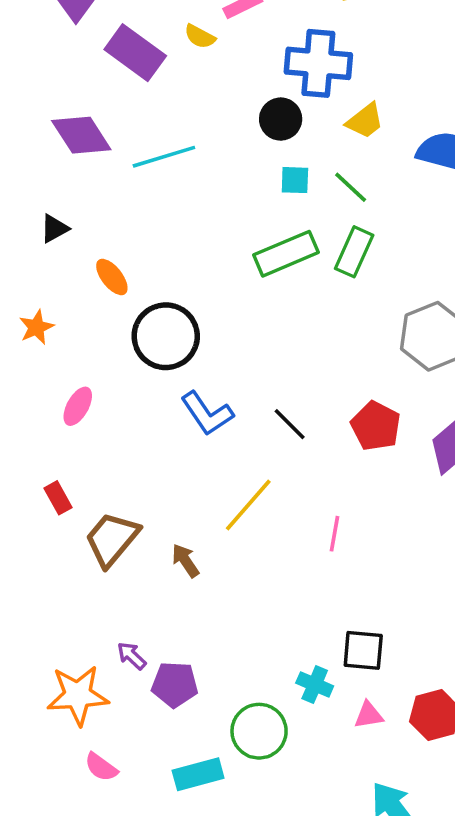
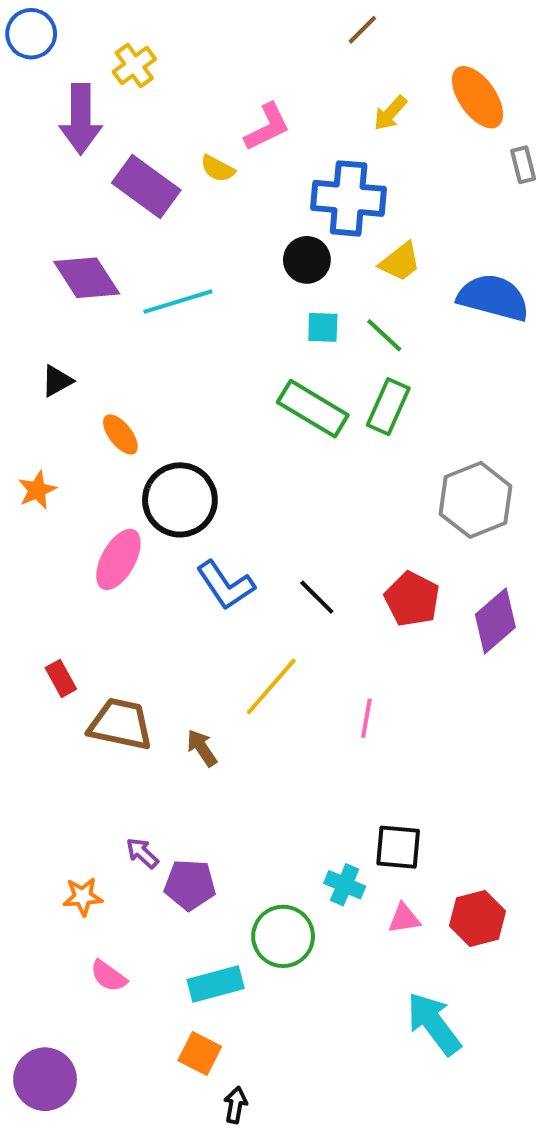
green rectangle: (286, 254) -> (313, 409), turned 54
pink ellipse: (78, 406) -> (118, 559), moved, size x1.4
brown trapezoid: (112, 539) -> (120, 724), turned 62
orange star: (78, 695) -> (83, 897), size x0.6

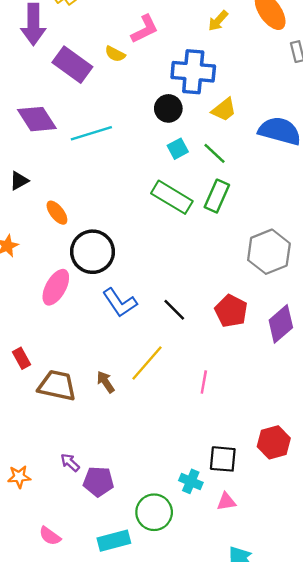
cyan square: (323, 327) -> (178, 149), turned -30
brown arrow: (202, 748) -> (106, 382), moved
orange star: (83, 897) -> (19, 477), moved
red hexagon: (477, 919) -> (274, 442), moved

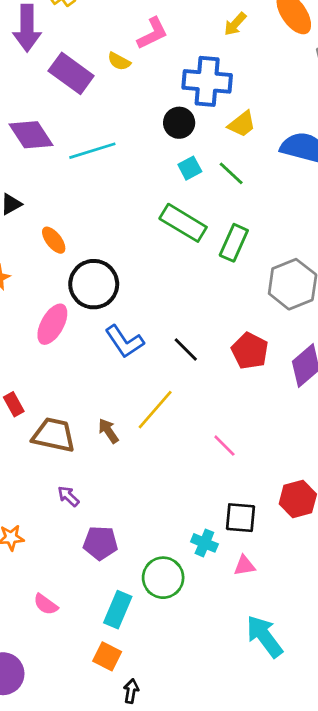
green rectangle: (217, 196) -> (234, 243), moved
pink line: (204, 382) -> (224, 446), moved, turned -55
purple arrow: (70, 463) -> (68, 496), moved
cyan rectangle: (114, 541) -> (118, 610), turned -52

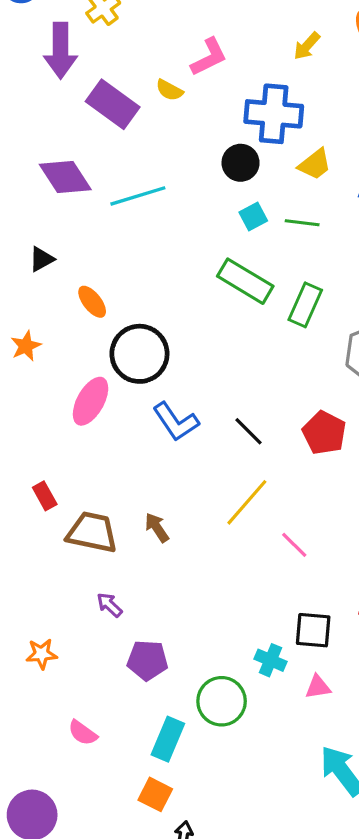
green line: (231, 173) -> (302, 223), turned -36
yellow line: (155, 410) -> (247, 502), moved

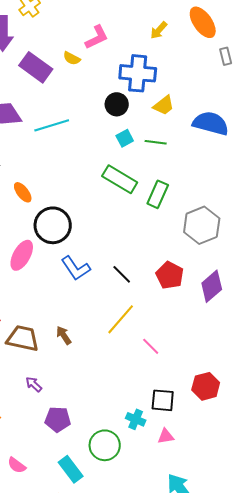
cyan rectangle: (168, 739) -> (71, 469), turned -60

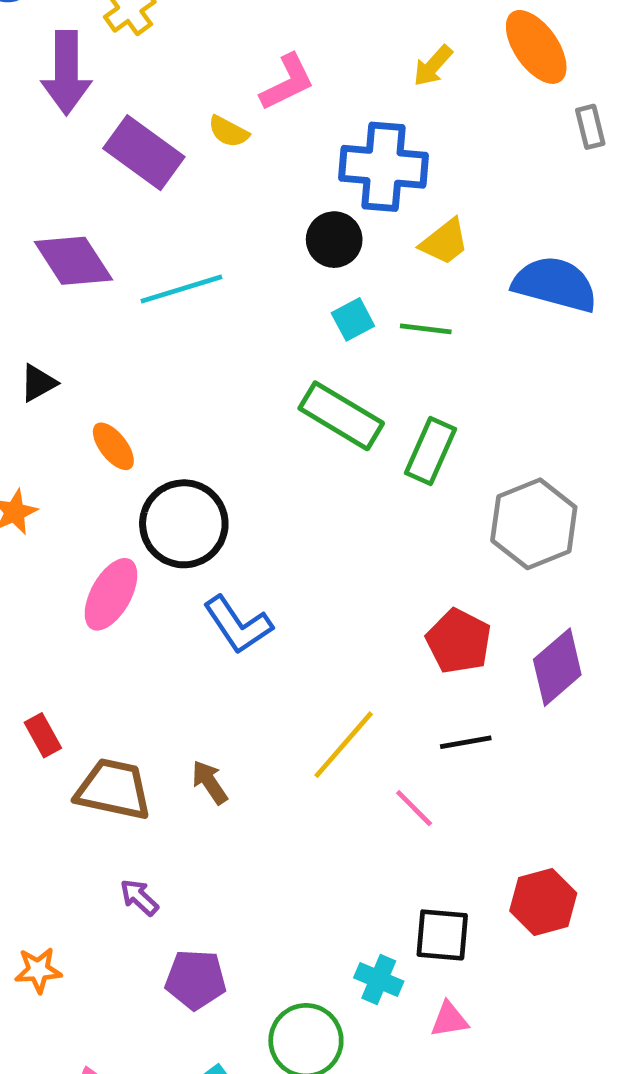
black line: (122, 274) -> (466, 742), moved, turned -55

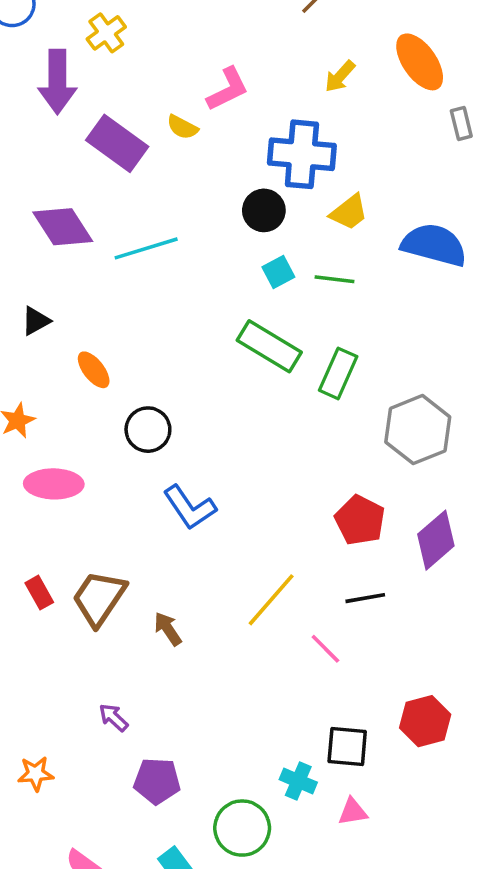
black circle: (184, 524) -> (148, 430), size x0.7
pink ellipse: (111, 594) -> (54, 484), moved, turned 62
brown trapezoid: (113, 789) -> (99, 598), moved, turned -68

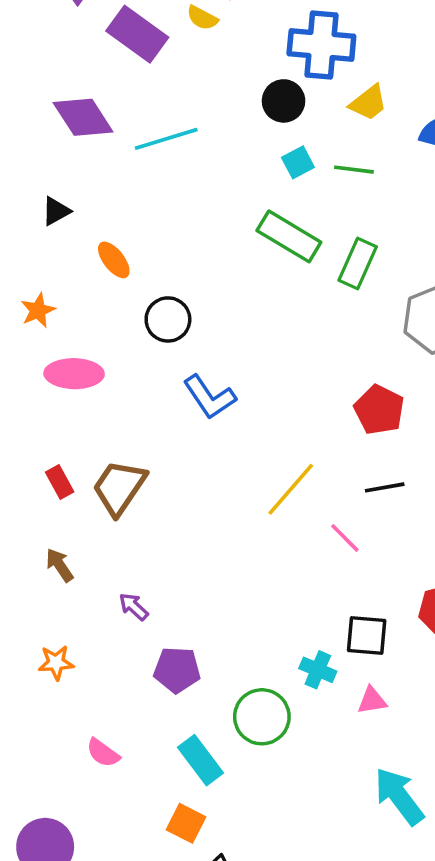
brown arrow: (168, 629) -> (60, 565), moved

